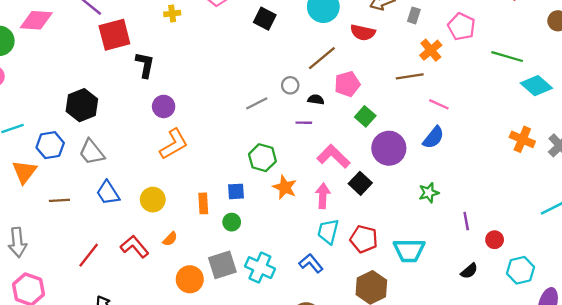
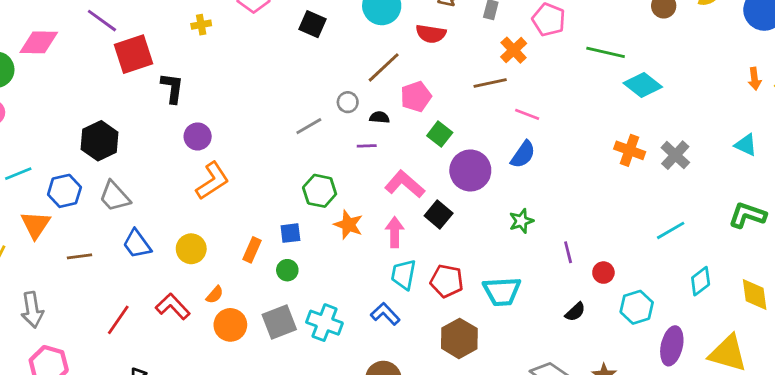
orange rectangle: (203, 203) -> (252, 250), turned 30
orange circle: (190, 279) -> (230, 325), moved

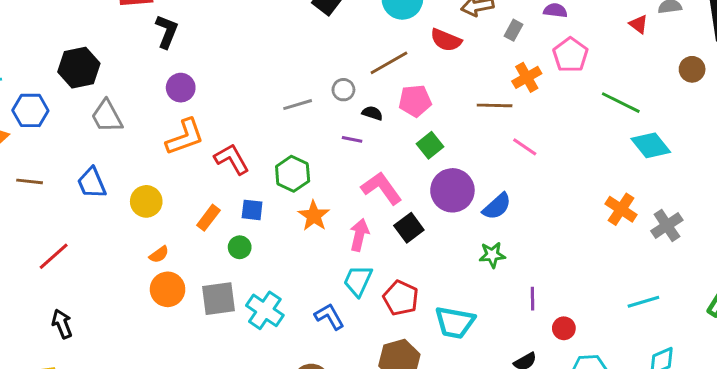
blue semicircle: (523, 154) -> (497, 206), moved
gray trapezoid: (115, 196) -> (107, 116), moved
red L-shape: (173, 306) -> (232, 159), moved

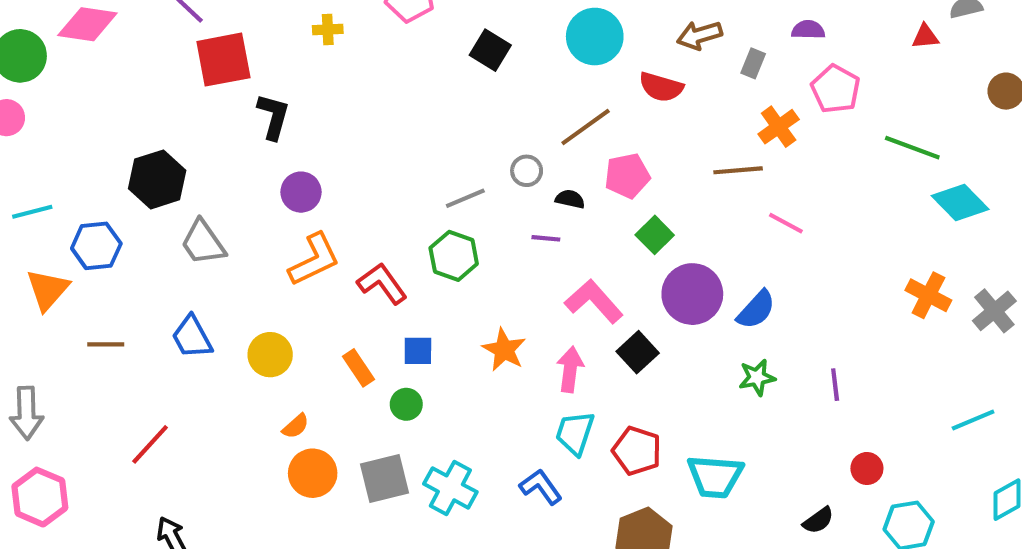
red triangle: (639, 24) -> (925, 37), turned -36
green hexagon: (293, 174) -> (454, 256), moved
orange rectangle: (208, 218) -> (359, 368), turned -65
purple line: (533, 299) -> (835, 385), moved

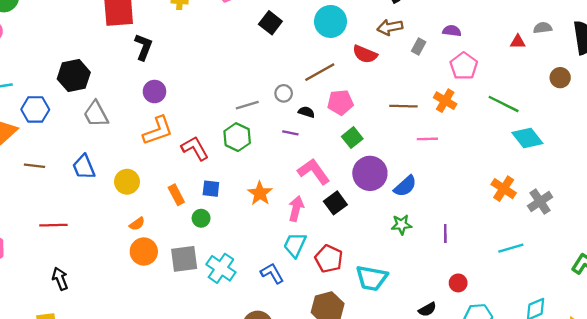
orange cross: (779, 127) -> (445, 101), moved, turned -30
pink line: (786, 223) -> (427, 139), turned -36
cyan line: (973, 420) -> (511, 248), moved
red line: (150, 444) -> (53, 225), turned 40

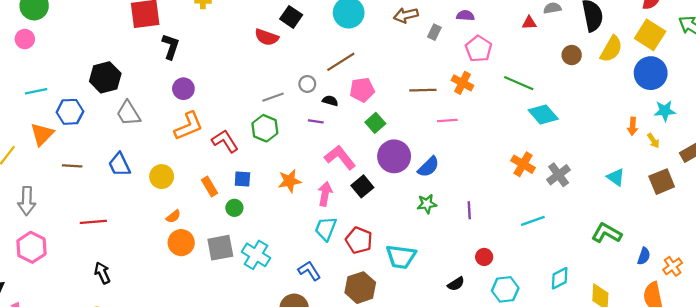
red semicircle: (365, 54) -> (267, 37), moved
orange star: (260, 193) -> (290, 181), turned 30
blue L-shape: (272, 273) -> (309, 271), moved

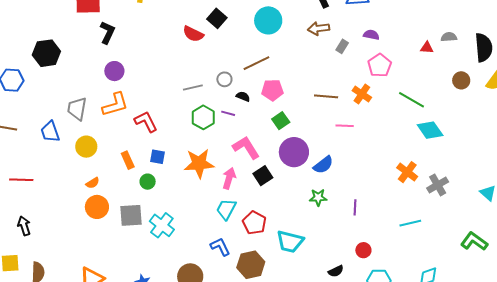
gray trapezoid: (128, 113) -> (77, 109), moved, turned 35
green hexagon: (265, 128) -> (203, 117), moved
orange star: (290, 181) -> (199, 163), size x1.4
blue L-shape: (309, 271) -> (220, 247), moved

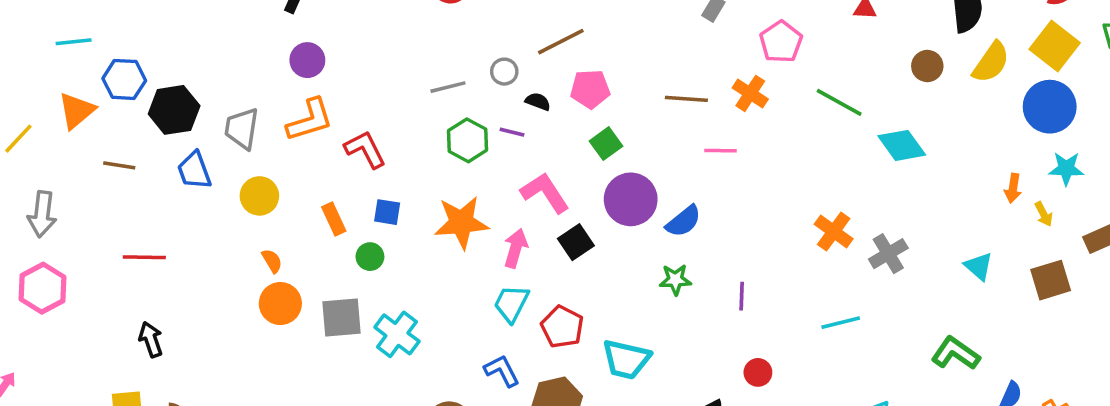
black hexagon: (46, 53) -> (174, 110), moved
cyan diamond: (430, 130) -> (902, 145), moved
orange semicircle: (93, 183) -> (272, 261), turned -88

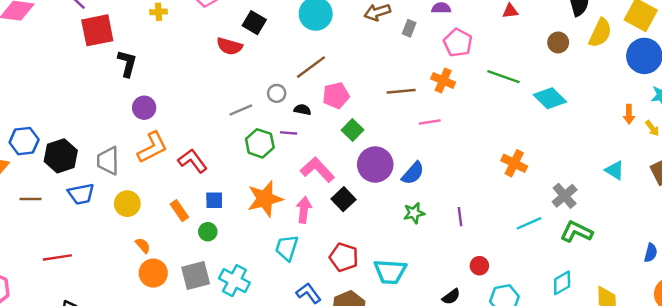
blue trapezoid: (194, 171) -> (81, 194), turned -72
gray cross: (888, 254) -> (565, 196), moved
cyan trapezoid: (511, 303) -> (287, 248), moved
green L-shape: (955, 353) -> (576, 232), moved

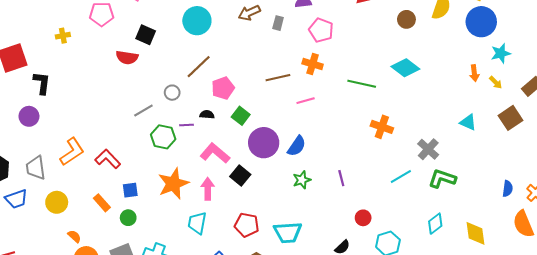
green line: (503, 77) -> (362, 84), moved
purple circle: (144, 108) -> (29, 116), moved
black semicircle: (302, 110) -> (207, 115), moved

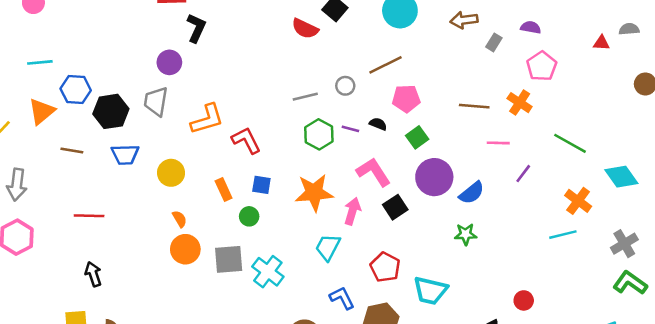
cyan diamond: (405, 68) -> (621, 177), moved
gray trapezoid: (36, 168) -> (156, 101), moved
cyan line: (401, 176) -> (563, 235), moved
purple line: (341, 178) -> (523, 174), moved, turned 35

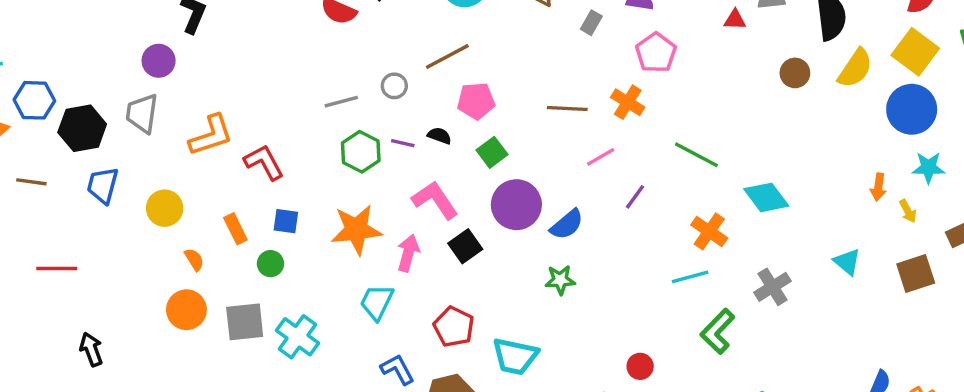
pink line: (498, 143) -> (601, 157), turned -30
blue trapezoid: (125, 154) -> (103, 185), turned 108
orange semicircle: (180, 219) -> (194, 259), moved
black arrow: (93, 274) -> (91, 349), moved
green L-shape: (630, 283) -> (718, 331), moved, turned -80

